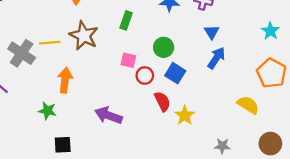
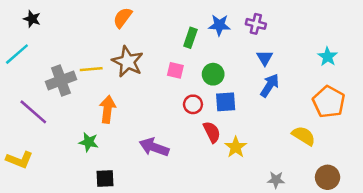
green rectangle: (126, 20) -> (190, 38), moved
gray cross: (22, 53) -> (61, 80), turned 36
pink square: (128, 60) -> (175, 70), moved
blue square: (175, 73) -> (226, 102), turned -36

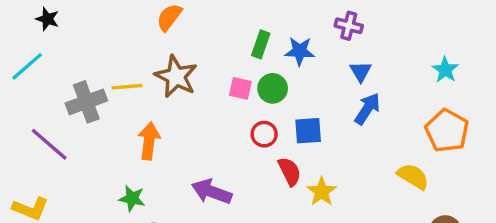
blue star: (219, 25) -> (300, 51), moved
green circle: (213, 74) -> (273, 88), moved
green star: (89, 142) -> (132, 198), moved

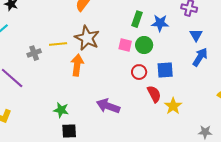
gray cross: (86, 102) -> (34, 53), size x0.6
orange arrow: (149, 141) -> (77, 65), moved

